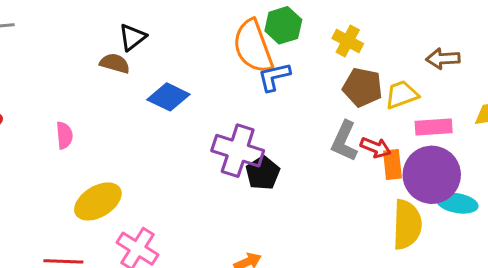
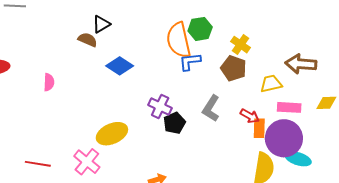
brown arrow: (443, 59) -> (301, 64), size x1.4
brown pentagon: (363, 87) -> (234, 68), moved
gray L-shape: (344, 141) -> (211, 108), moved
purple cross: (238, 151) -> (160, 106), size x0.7
yellow ellipse: (98, 201) -> (112, 134), moved

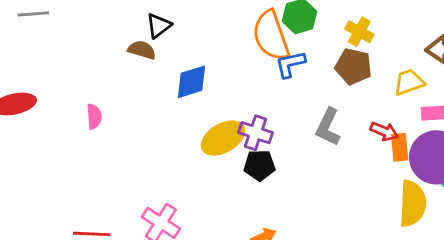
blue diamond: (120, 66) -> (192, 82), turned -44
black pentagon: (174, 123) -> (259, 165), moved, turned 30
yellow ellipse: (112, 134) -> (223, 138), moved

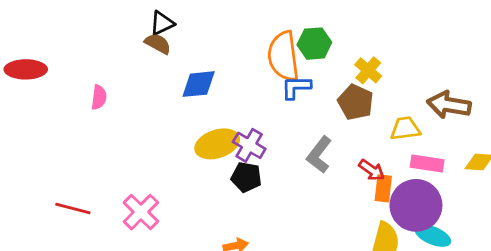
black triangle: (159, 26) -> (162, 23), moved

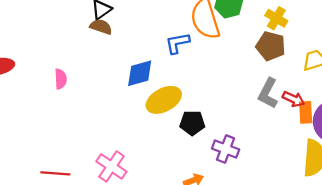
blue diamond: (199, 84) -> (140, 73), moved
blue L-shape: (296, 87) -> (177, 43), moved
purple cross: (249, 145) -> (226, 149), moved
gray L-shape: (319, 155) -> (268, 93), moved

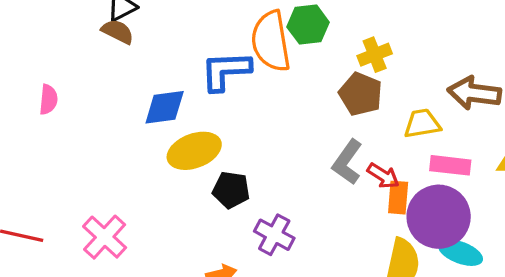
yellow cross: (276, 18) -> (375, 55), turned 30
blue L-shape: (177, 43) -> (226, 71), size x1.4

